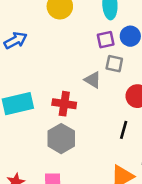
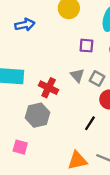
purple square: (106, 40) -> (86, 46), moved
gray square: (114, 64) -> (97, 79), moved

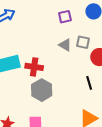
red cross: (49, 88) -> (34, 67), moved
black line: (90, 123) -> (89, 83), turned -32

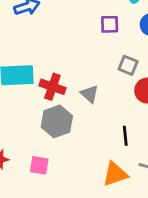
gray triangle: (65, 45) -> (90, 94), moved
black line: (89, 83) -> (125, 136), moved

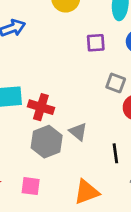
gray triangle: (90, 94) -> (78, 132), moved
orange triangle: (115, 174) -> (87, 192), moved

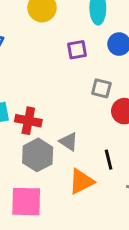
pink square: (31, 186) -> (26, 202), size x1.6
orange triangle: (87, 192) -> (81, 181), moved

